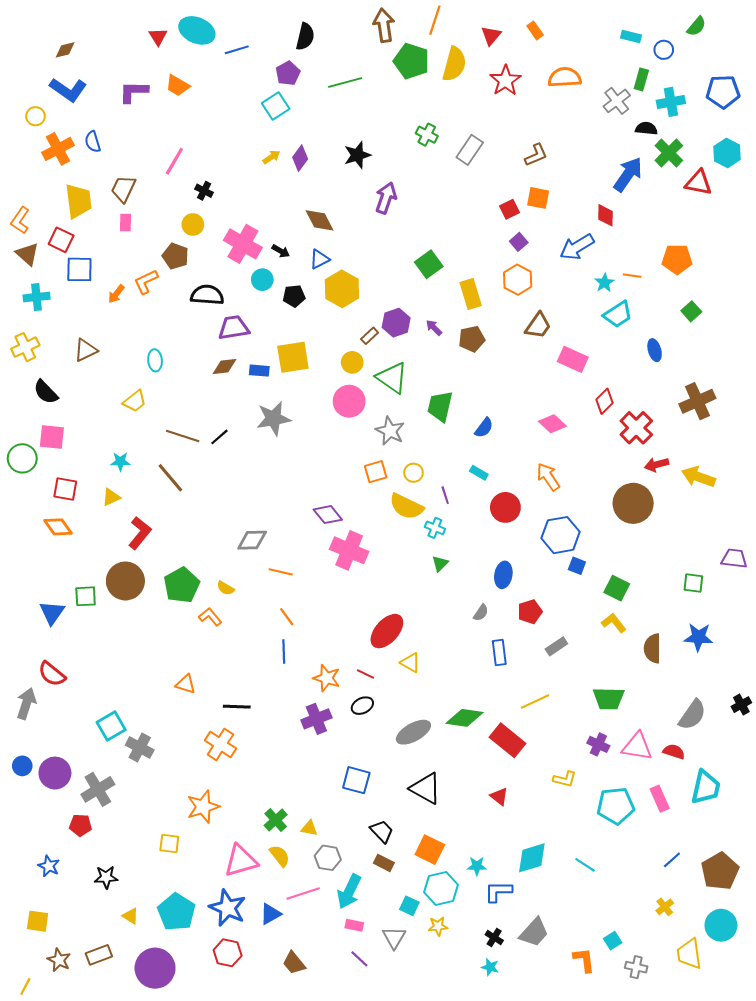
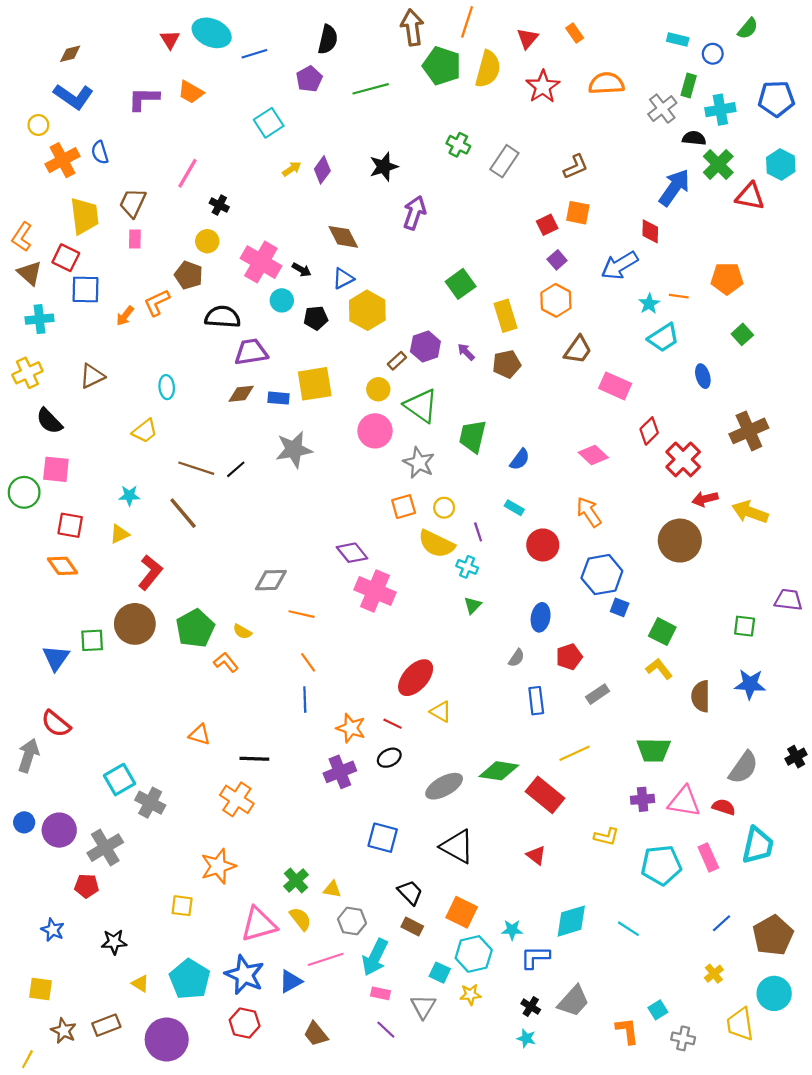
cyan square: (276, 106) -> (269, 123), moved
purple cross: (598, 744) -> (643, 799), turned -30

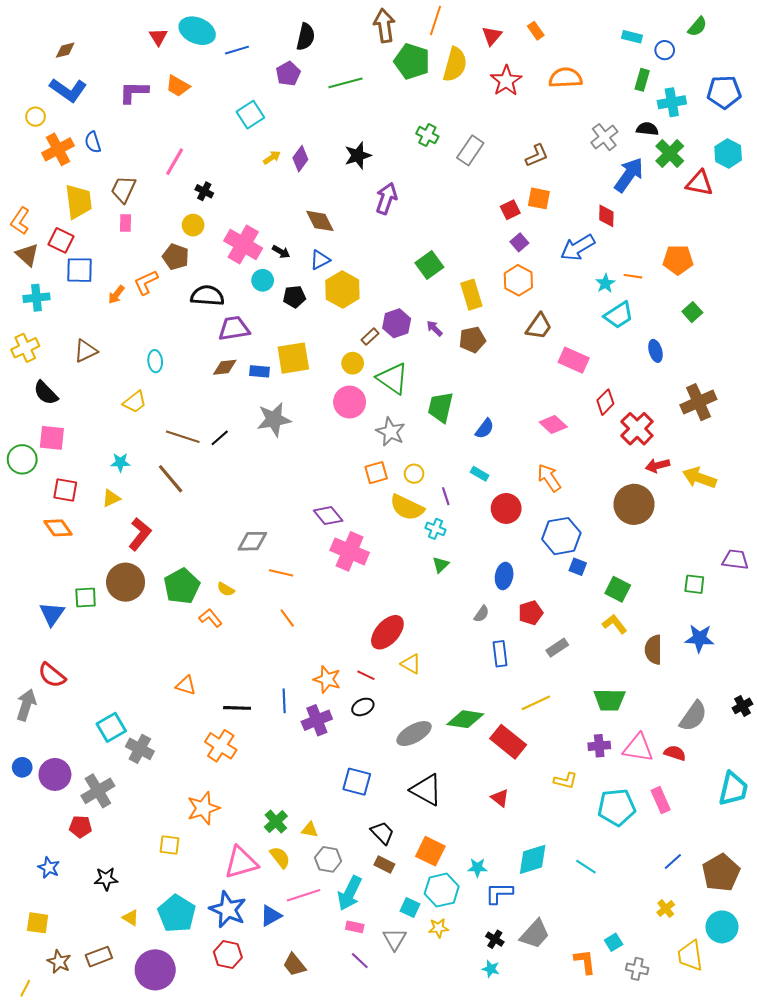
gray cross: (662, 109) -> (604, 137), moved
blue line: (305, 700) -> (284, 701), moved
cyan trapezoid: (758, 845) -> (733, 789), moved

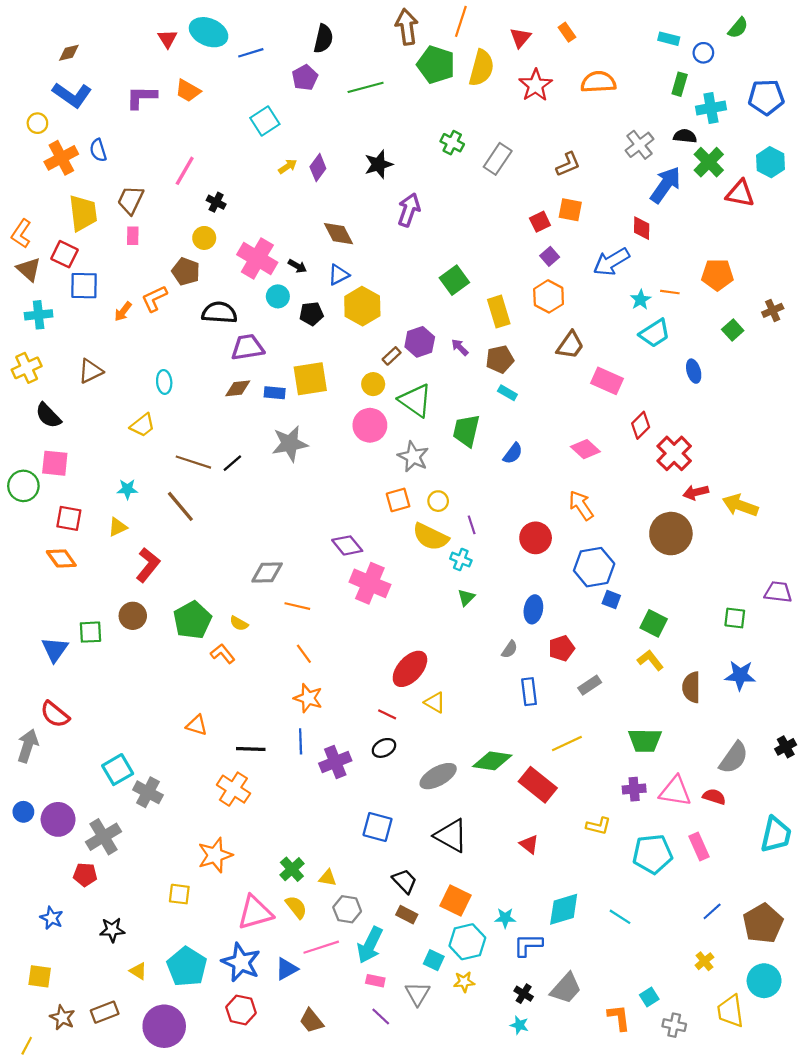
brown cross: (698, 402) -> (773, 310), moved, size x0.6
cyan rectangle: (480, 474) -> (507, 393), moved
brown circle: (126, 582) -> (133, 616), size x0.7
orange star: (327, 679) -> (308, 698), moved

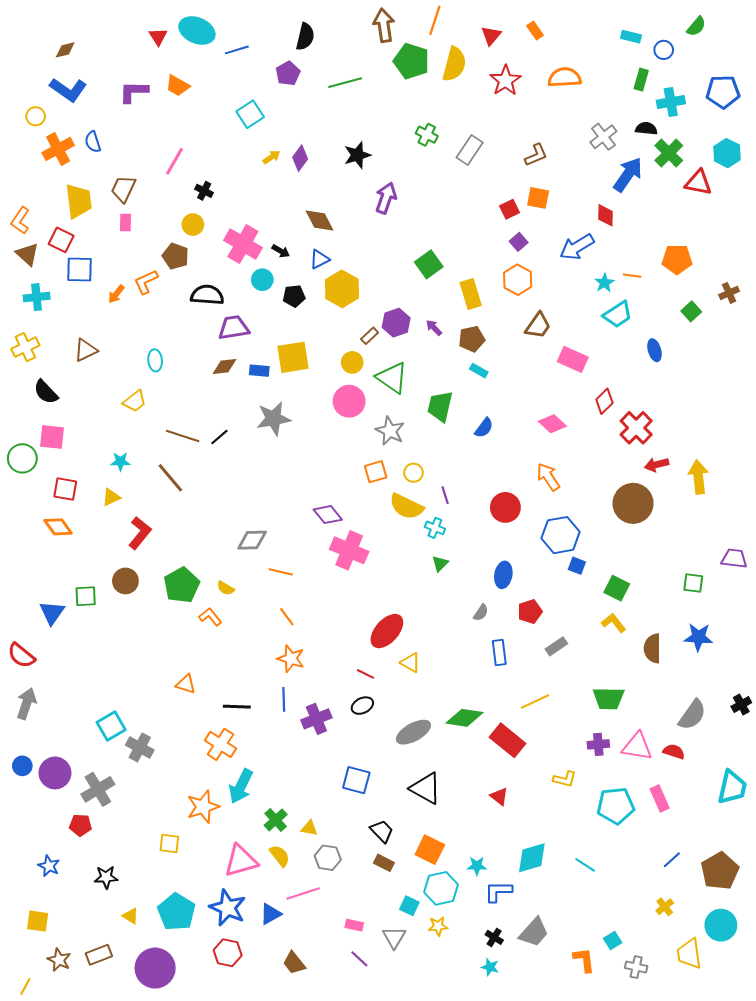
yellow arrow: (740, 505) -> (698, 477), turned 64
red semicircle: (55, 714) -> (21, 656), moved
cyan arrow: (370, 945) -> (241, 786), moved

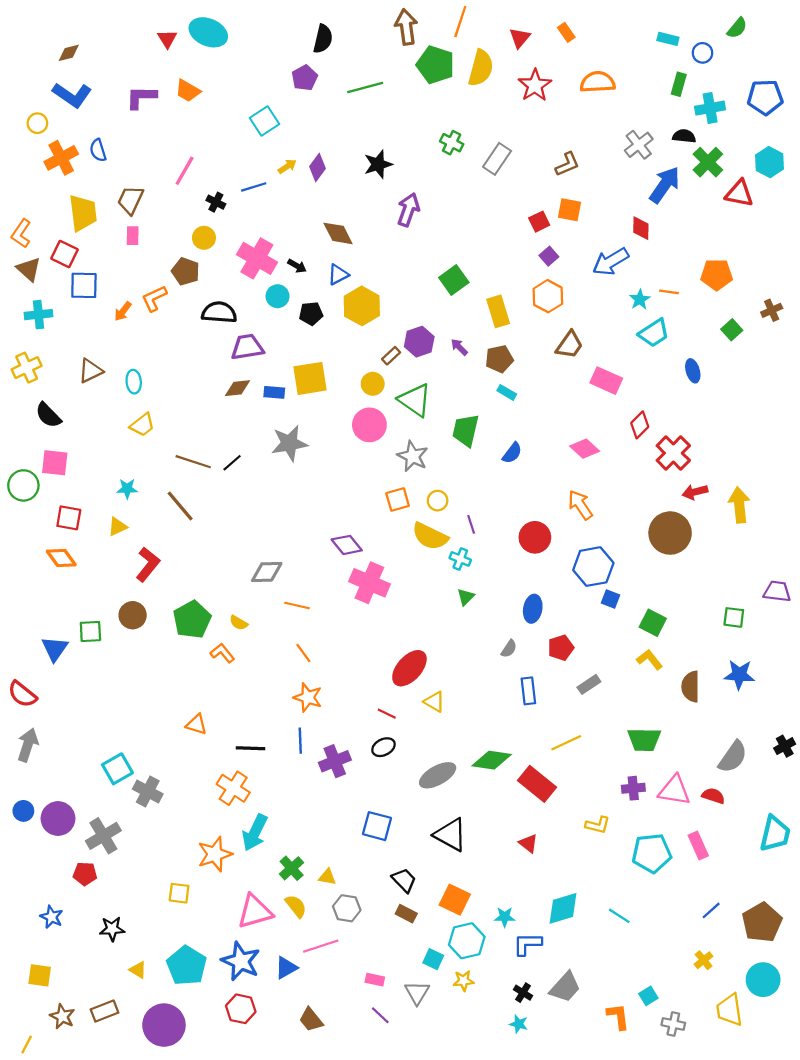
blue line: (237, 50) -> (254, 187), moved
cyan ellipse: (155, 360) -> (134, 382), moved

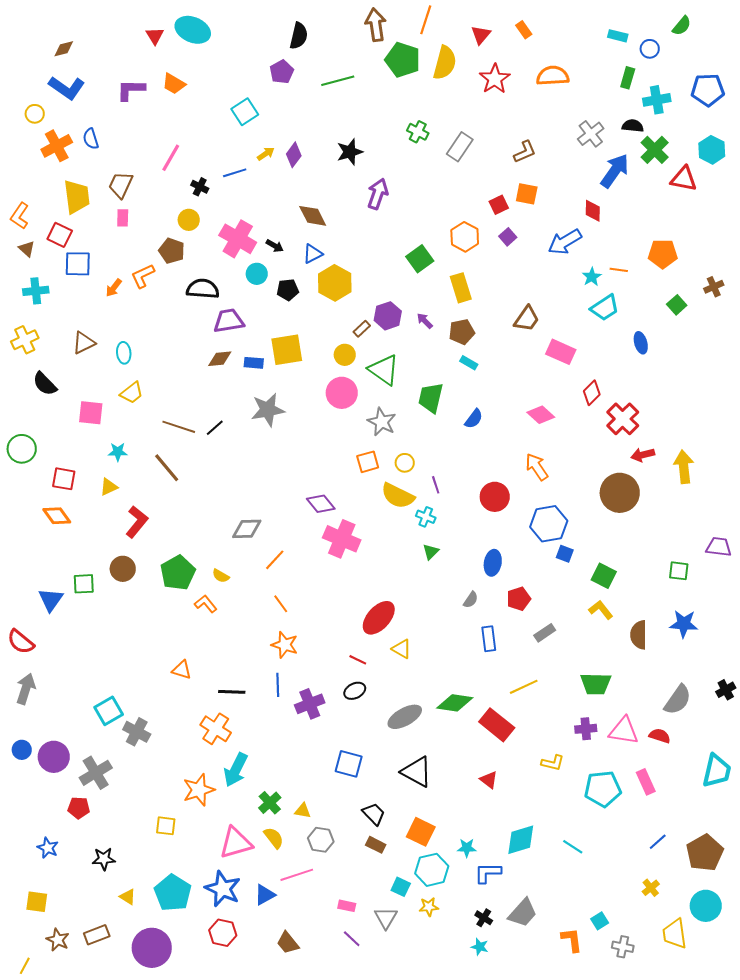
brown triangle: (29, 269) -> (27, 249), size x0.7
orange hexagon: (548, 296) -> (465, 237), moved
pink square: (55, 463) -> (91, 413), moved
orange line: (297, 605) -> (275, 560), turned -60

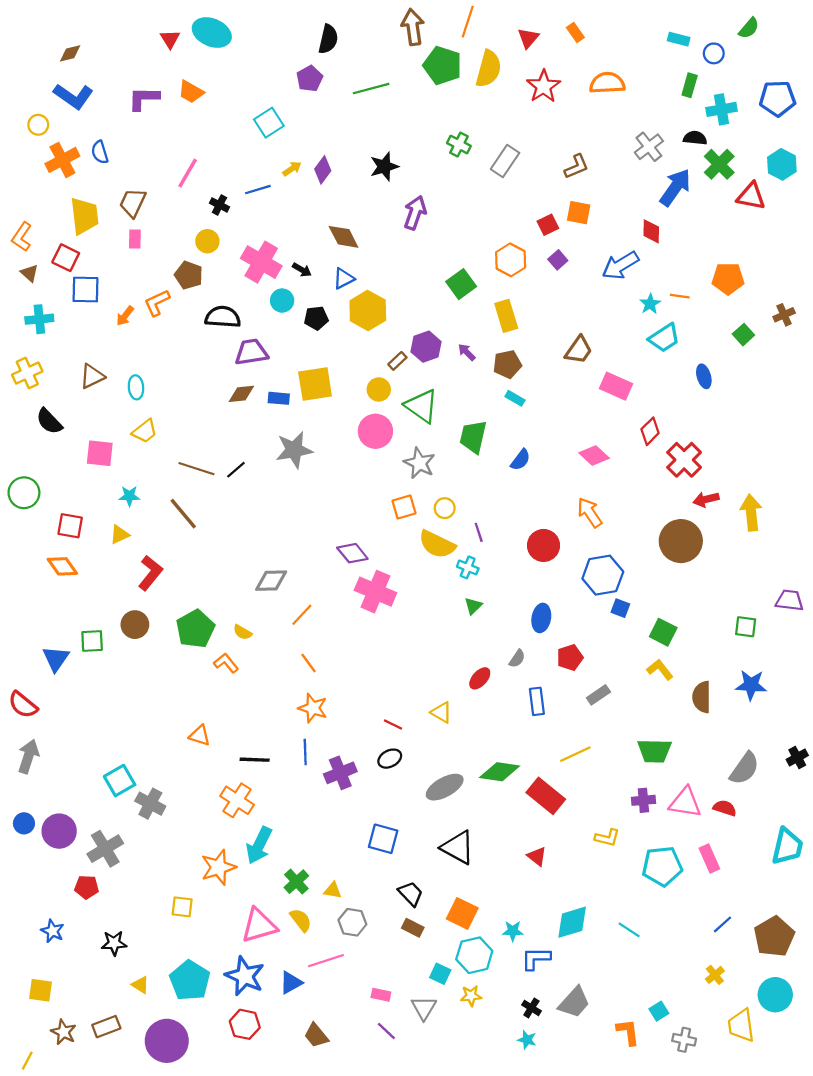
red ellipse: (379, 618) -> (480, 678), moved, size x0.6

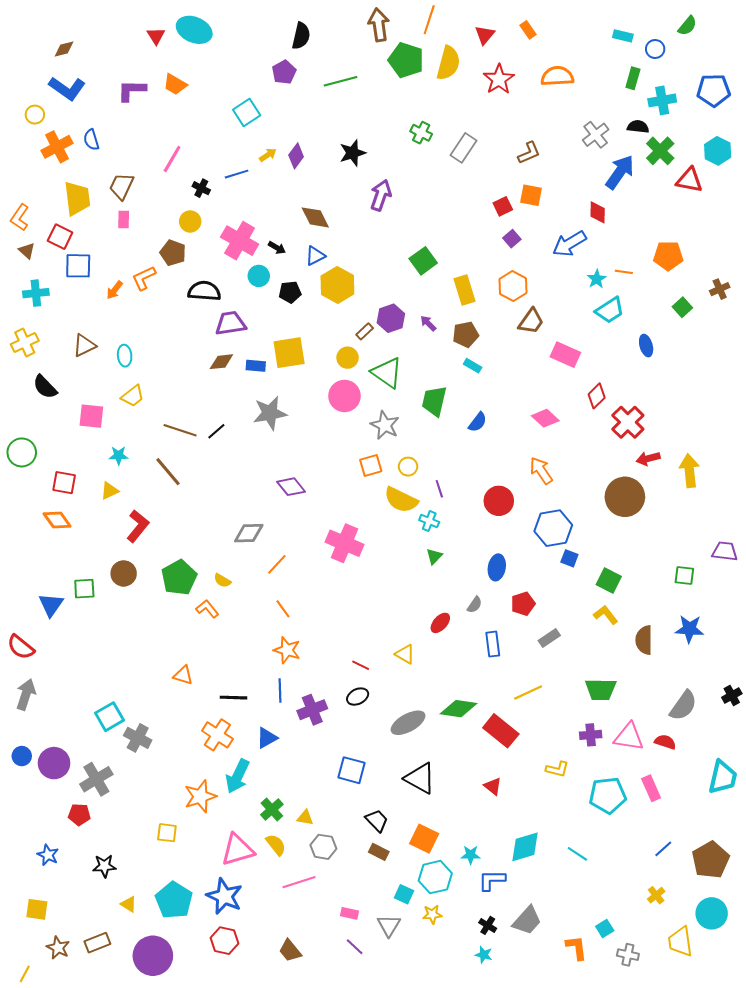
orange hexagon: (511, 260) -> (513, 286), moved
purple diamond: (352, 553) -> (291, 487), moved
blue triangle: (291, 983) -> (267, 738), moved

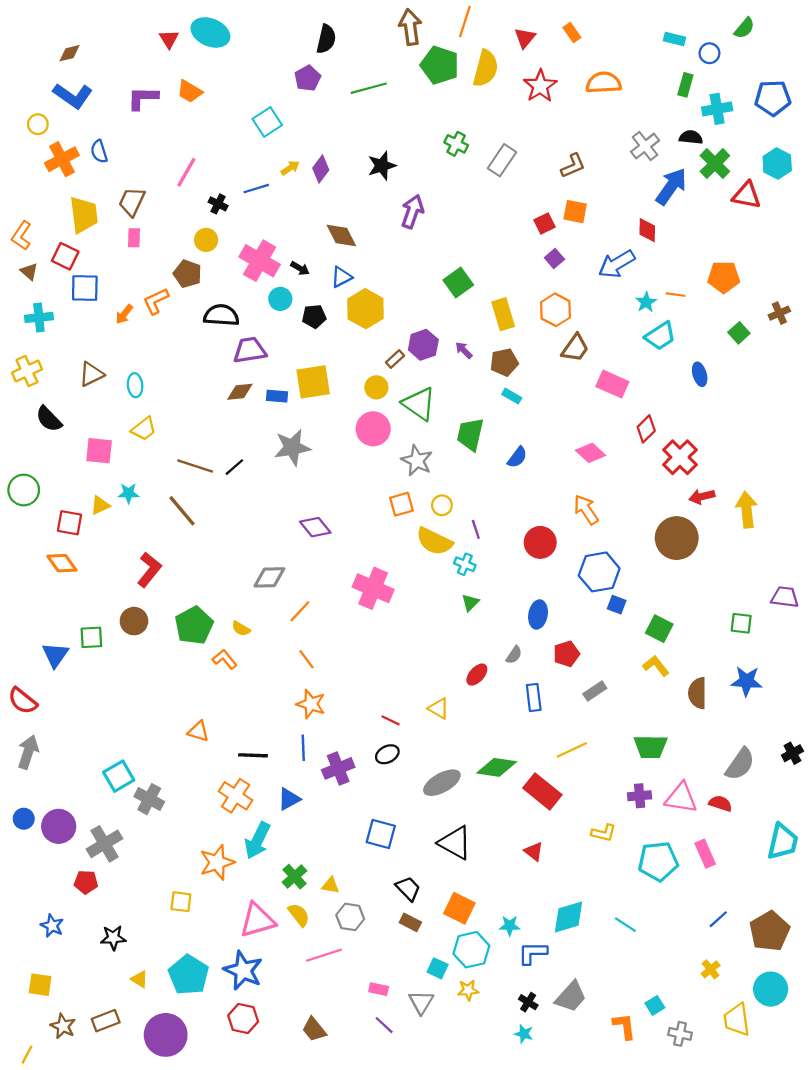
yellow triangle: (109, 491) -> (100, 505), moved

